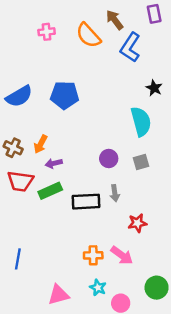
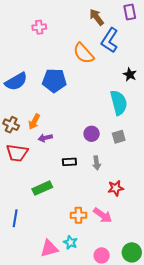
orange semicircle: (88, 35) -> (83, 53), moved
green rectangle: (50, 191) -> (42, 188), moved
black rectangle: (86, 202) -> (69, 162), moved, size x0.6
cyan star: (98, 288) -> (70, 242), moved
green circle: (157, 288) -> (132, 252), moved

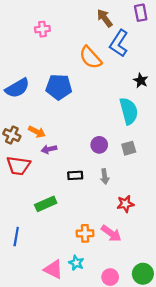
orange arrow: (34, 122) -> (37, 132), turned -91
pink triangle: (49, 248) -> (53, 269), turned 42

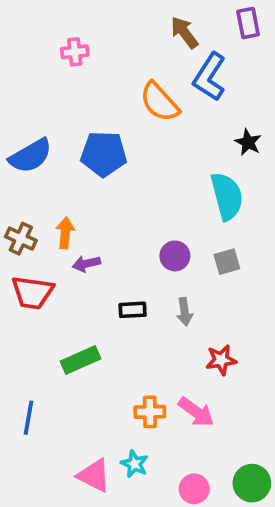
orange arrow: (37, 132) -> (65, 233), turned -112

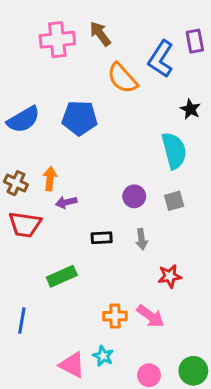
purple rectangle: (248, 23) -> (195, 41), moved
brown arrow: (185, 33) -> (100, 34), moved
pink cross: (75, 52) -> (57, 40), size x1.6

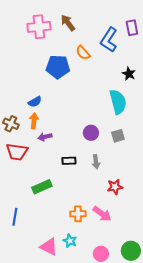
orange semicircle: (122, 78) -> (83, 53), size x0.7
blue pentagon: (80, 118) -> (58, 67), moved
blue semicircle: (23, 120) -> (35, 102), moved, size x0.6

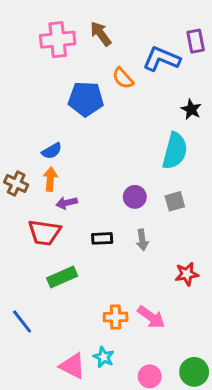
blue L-shape: (109, 40) -> (162, 59), turned 80
cyan semicircle: (118, 102) -> (175, 151), turned 30
red trapezoid: (17, 152) -> (44, 232), moved
red star: (115, 187) -> (187, 274), moved
blue line: (15, 217) -> (22, 321), turned -48

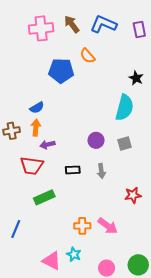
blue L-shape: (162, 59) -> (103, 24), moved
brown cross: (16, 184) -> (12, 131), turned -35
blue line: (22, 321) -> (16, 229), turned 60

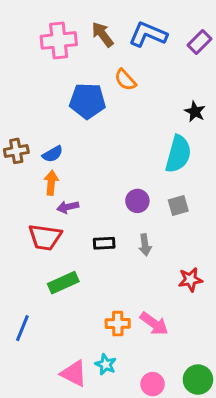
purple rectangle: (139, 29) -> (199, 42), turned 56
brown cross: (12, 131) -> (16, 151), moved

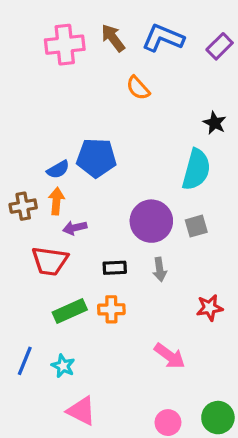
blue pentagon: (87, 101) -> (96, 158), moved
brown cross: (16, 151) -> (23, 206), moved
purple circle: (137, 201) -> (151, 221), size x1.6
orange cross: (118, 324) -> (111, 309), moved
cyan star: (106, 364) -> (63, 366), moved

